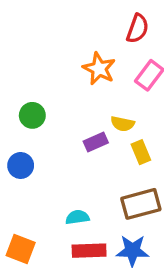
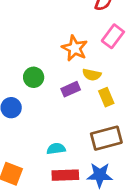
orange star: (99, 69) -> (75, 48), moved
green circle: (32, 115) -> (34, 77), moved

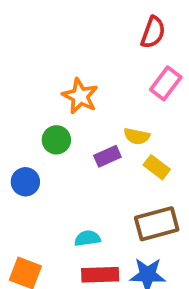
orange star: (75, 48) -> (80, 96), moved
yellow rectangle: (106, 97) -> (157, 167), turned -30

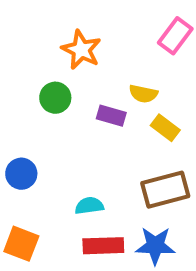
purple rectangle: (107, 156) -> (111, 116), turned 40
blue circle: (25, 182) -> (21, 174), moved

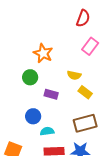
purple rectangle: (111, 116) -> (51, 94), moved
blue circle: (21, 174) -> (33, 116), moved

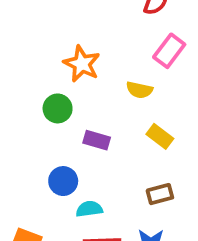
yellow semicircle: (74, 75) -> (139, 90), moved
brown rectangle: (85, 123) -> (160, 194), size x0.6

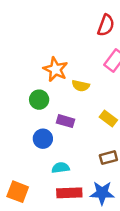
yellow semicircle: (139, 90) -> (81, 86), moved
blue circle: (63, 181) -> (43, 139), moved

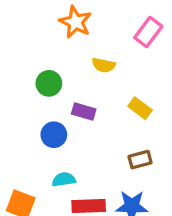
orange star: (55, 69) -> (75, 22), moved
cyan semicircle: (61, 168) -> (64, 179), moved

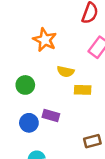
yellow rectangle: (140, 108) -> (83, 90), moved, turned -35
purple rectangle: (84, 112) -> (51, 115), moved

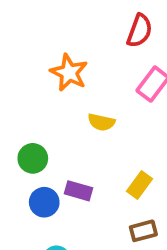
green circle: (25, 85) -> (33, 158), moved
yellow rectangle: (83, 90) -> (140, 185), moved, turned -56

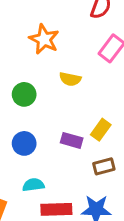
green circle: (33, 158) -> (24, 94), moved
purple rectangle: (79, 191) -> (72, 140), moved

